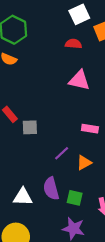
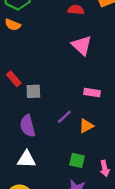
pink triangle: (79, 80) -> (82, 45), turned 30
purple semicircle: (51, 189) -> (28, 126), moved

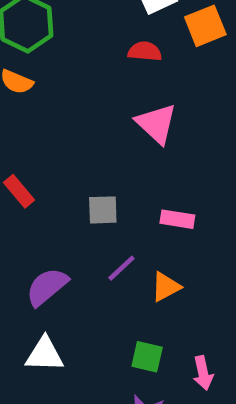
gray square: (33, 91) -> (103, 210), moved
purple semicircle: (28, 126) -> (47, 287), turned 65

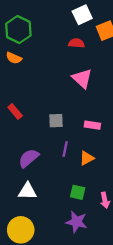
purple line: (121, 268) -> (65, 149), turned -35

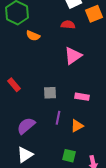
orange semicircle: (14, 58) -> (33, 36), moved
pink triangle: (82, 78) -> (73, 56), turned 42
white triangle: (28, 191) -> (25, 155), turned -36

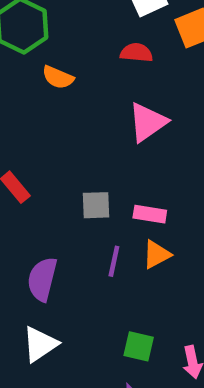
pink rectangle: (82, 97) -> (150, 214), moved
purple semicircle: (26, 126) -> (42, 279), turned -36
orange triangle: (77, 126) -> (157, 254), moved

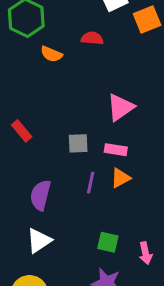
red semicircle: (136, 53) -> (92, 38), moved
pink triangle: (148, 122) -> (120, 107), moved

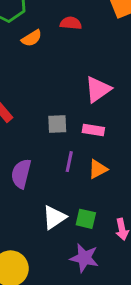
orange semicircle: (51, 54) -> (32, 38), turned -55
orange triangle: (120, 178) -> (98, 169), moved
white triangle: (39, 241) -> (54, 217), moved

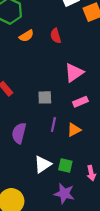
red semicircle: (71, 23) -> (56, 36), moved, turned -112
pink rectangle: (93, 130) -> (80, 102), moved, turned -32

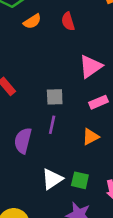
purple line: (53, 124) -> (52, 125), moved

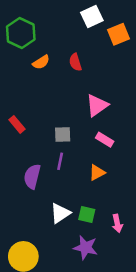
pink rectangle: (98, 102) -> (105, 140), turned 54

